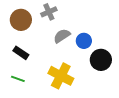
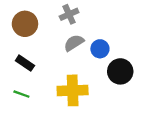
gray cross: (49, 12) -> (69, 14), moved
yellow cross: (61, 76) -> (73, 90), turned -30

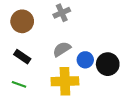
gray semicircle: (74, 43) -> (62, 49), moved
blue circle: (100, 49) -> (85, 60), moved

